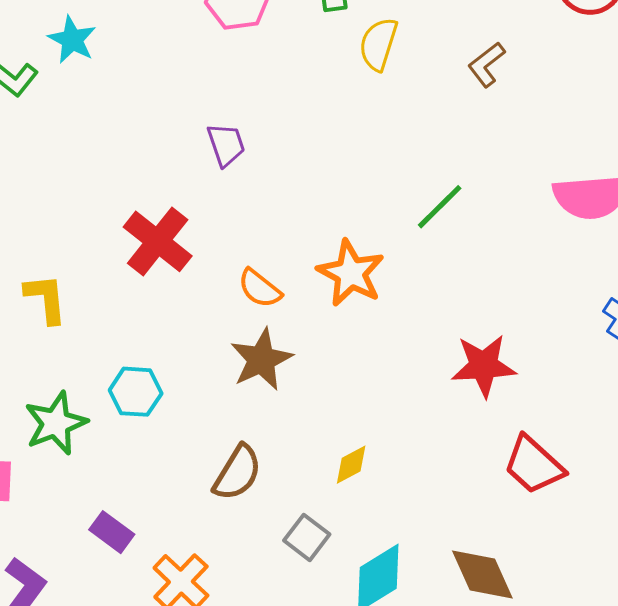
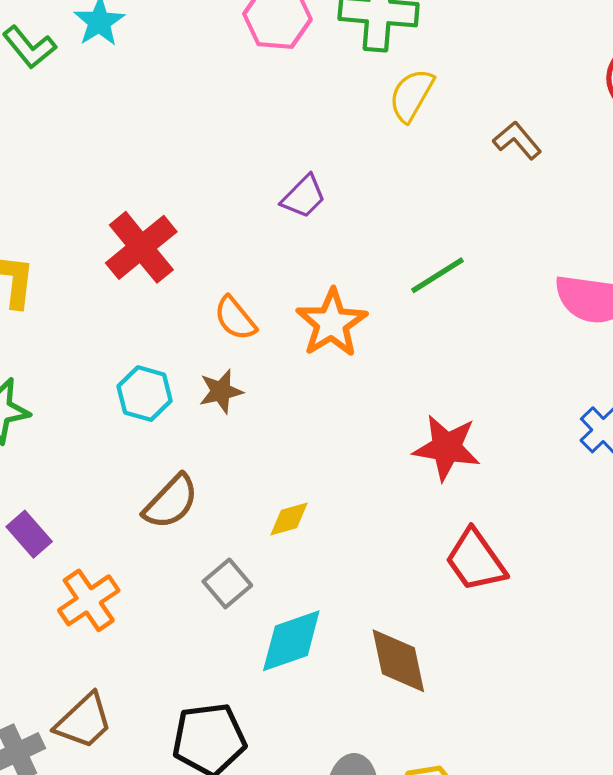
brown L-shape: (486, 65) -> (517, 140), turned 75
purple trapezoid: (226, 145) -> (304, 197), moved, turned 51
brown star: (261, 360) -> (221, 391), size x0.7
cyan hexagon: (136, 392) -> (145, 394), moved

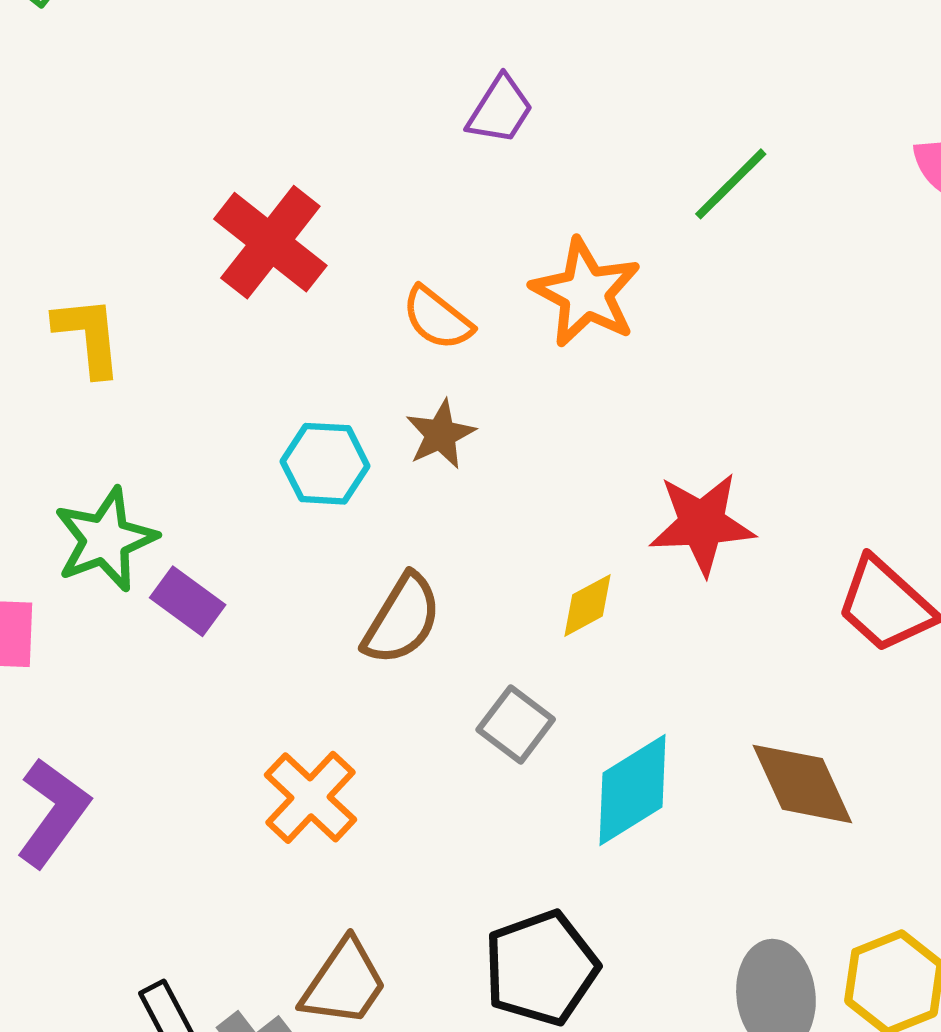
red star: (447, 448) -> (702, 524), moved
purple rectangle: (29, 534) -> (188, 601), moved

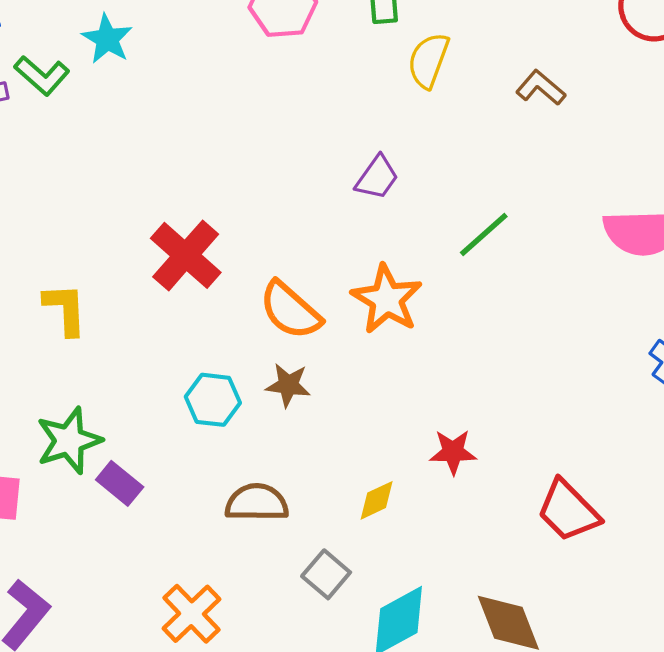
purple trapezoid: (500, 110) -> (377, 178), moved
orange semicircle: (437, 318) -> (290, 310), size x1.4
brown star: (441, 434) -> (288, 385), turned 30
red star: (702, 524) -> (453, 452), size x0.7
brown semicircle: (402, 619) -> (257, 503), turned -124

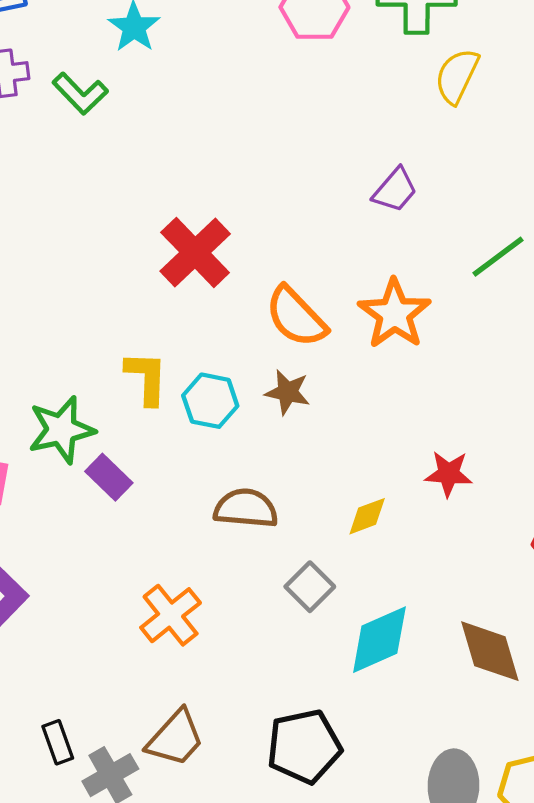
green L-shape: (42, 75) -> (80, 93), moved
yellow L-shape: (65, 309) -> (146, 378), moved

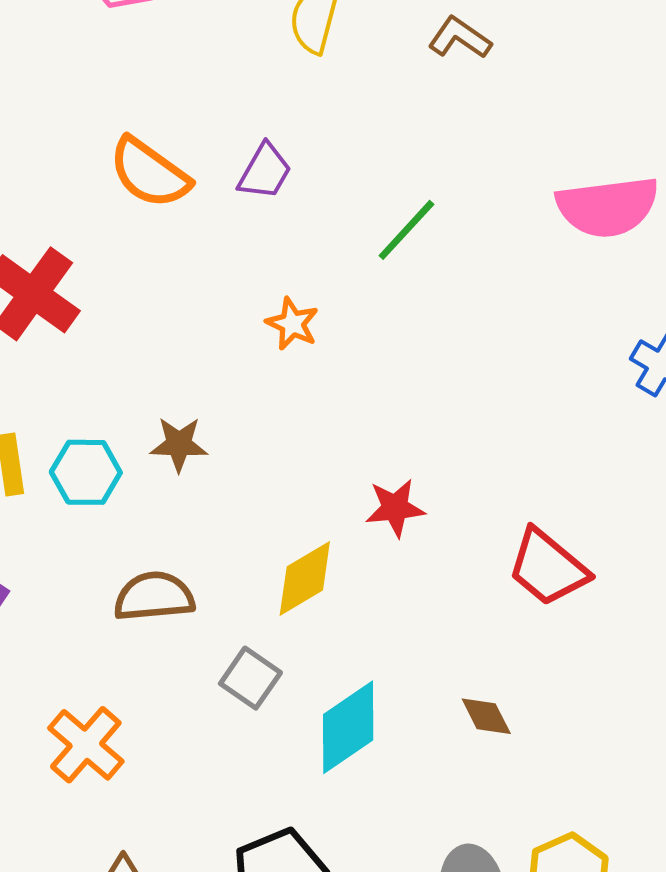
orange star: (394, 314) -> (292, 324), size x0.6
orange semicircle: (296, 317) -> (149, 173), moved
yellow diamond: (367, 516) -> (305, 578), size x1.4
brown diamond: (490, 651) -> (486, 716), size x0.6

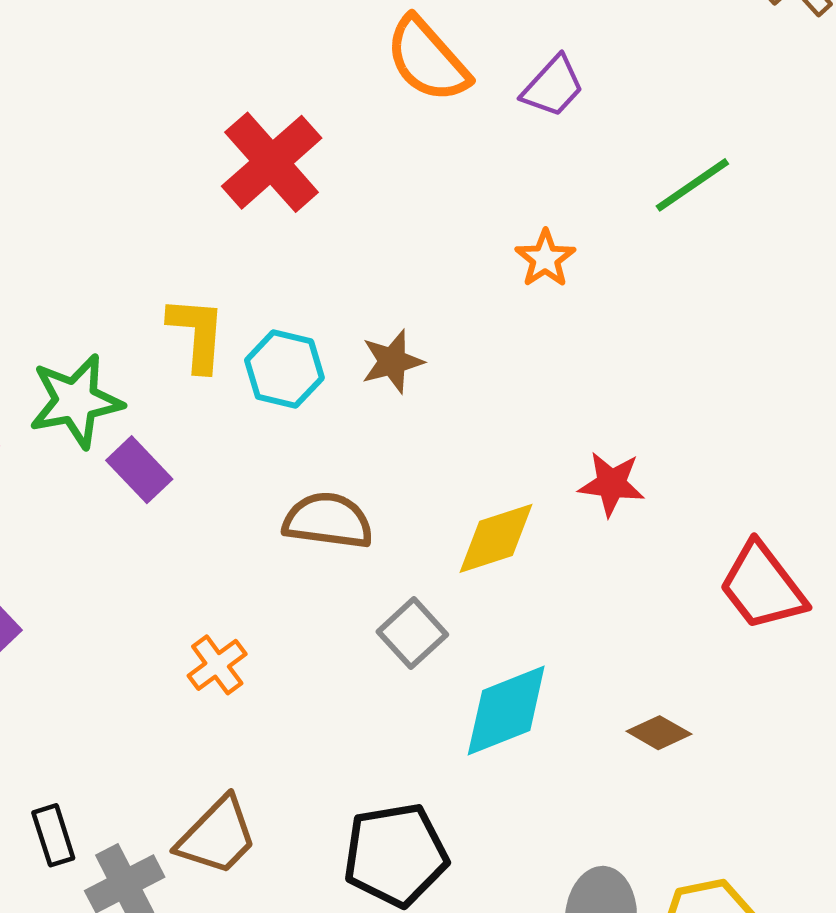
brown star: (179, 444) -> (392, 362), turned -30
brown diamond: (486, 716) -> (659, 733), turned -46
orange cross: (86, 745) -> (217, 665), size x0.7

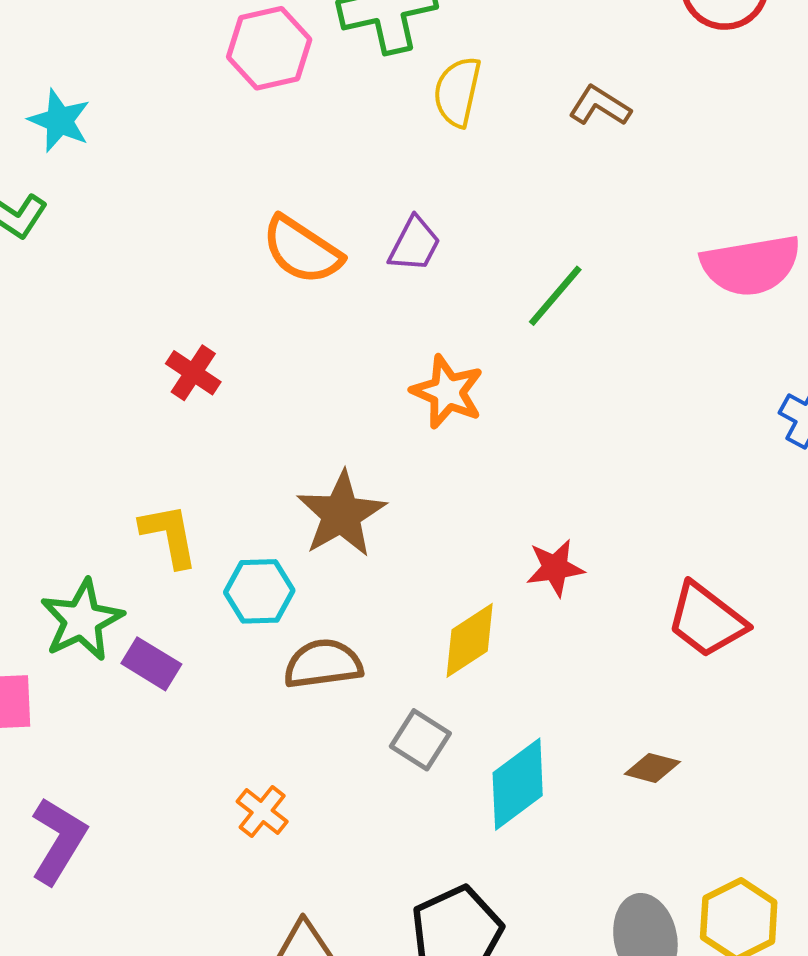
red cross: (272, 162) -> (193, 373), size x0.6
orange star: (545, 259) -> (447, 392), size x1.4
brown star: (392, 362) -> (341, 514), size x1.6
cyan hexagon: (284, 369) -> (259, 591), moved

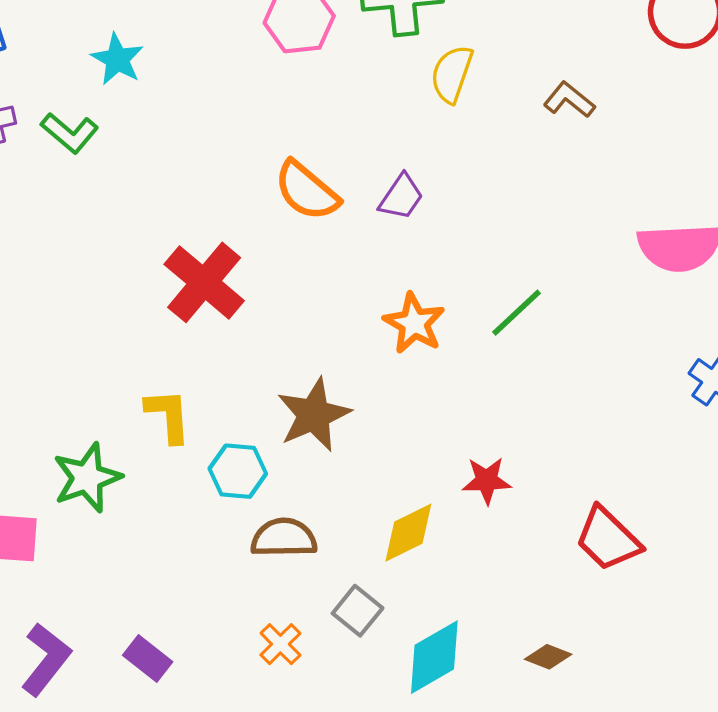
green line: (555, 296) -> (516, 313), moved
red cross: (193, 373) -> (204, 282), size x1.8
purple rectangle: (151, 664) -> (148, 659), moved
orange cross: (262, 811) -> (280, 644), moved

